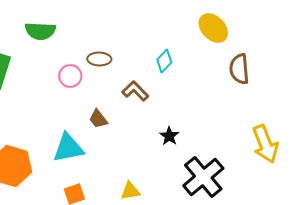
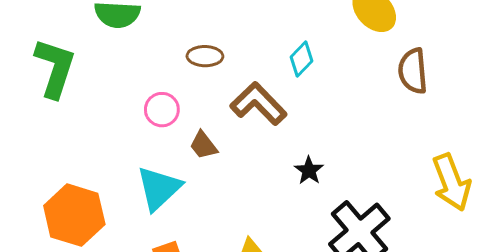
pink circle: (70, 76) -> (162, 110), moved
brown L-shape: (135, 91) -> (258, 104), size x1.4
cyan triangle: (68, 148) -> (159, 188), turned -32

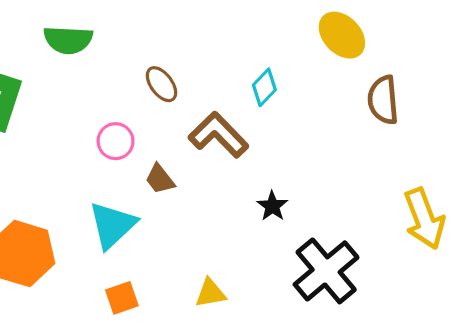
brown ellipse: (205, 56) -> (161, 84), turned 52

